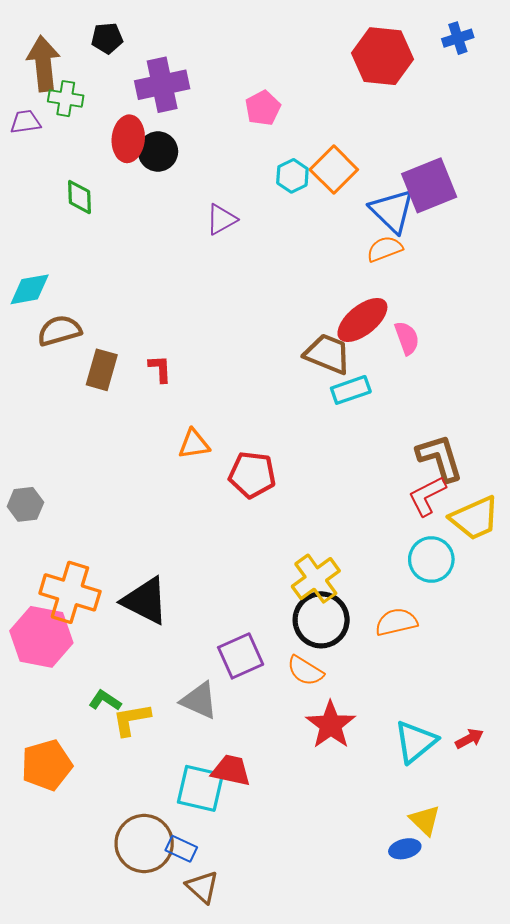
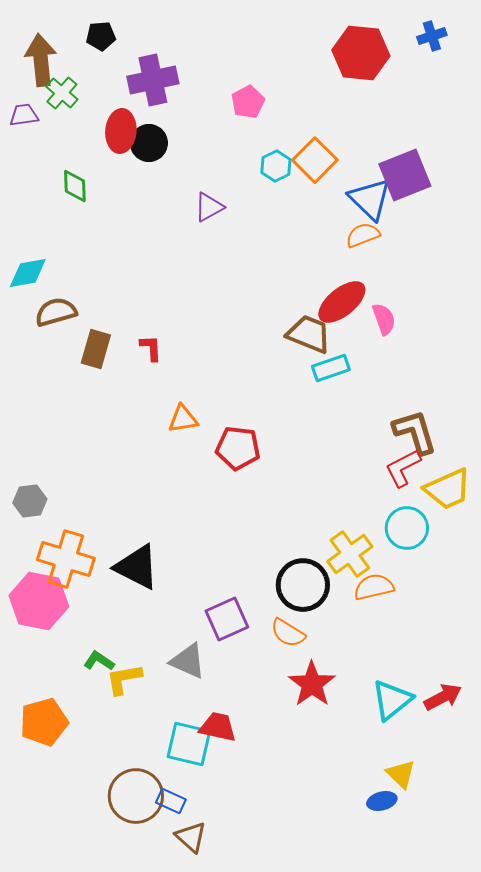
green cross: (66, 99) -> (62, 93), turned 32
gray hexagon: (25, 504) -> (30, 501), moved
yellow cross: (316, 579) -> (350, 554), moved
red arrow: (469, 739) -> (443, 697), size x1.4

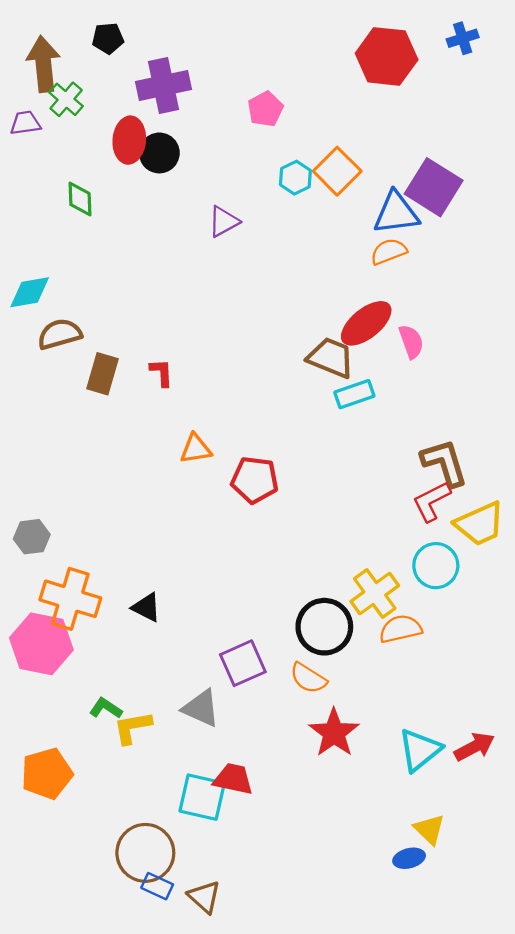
purple square: (405, 175) -> (434, 187), turned -36
blue triangle: (370, 199) -> (396, 213), turned -51
black triangle: (137, 567) -> (146, 607), size x0.6
blue rectangle: (171, 801) -> (157, 886), moved

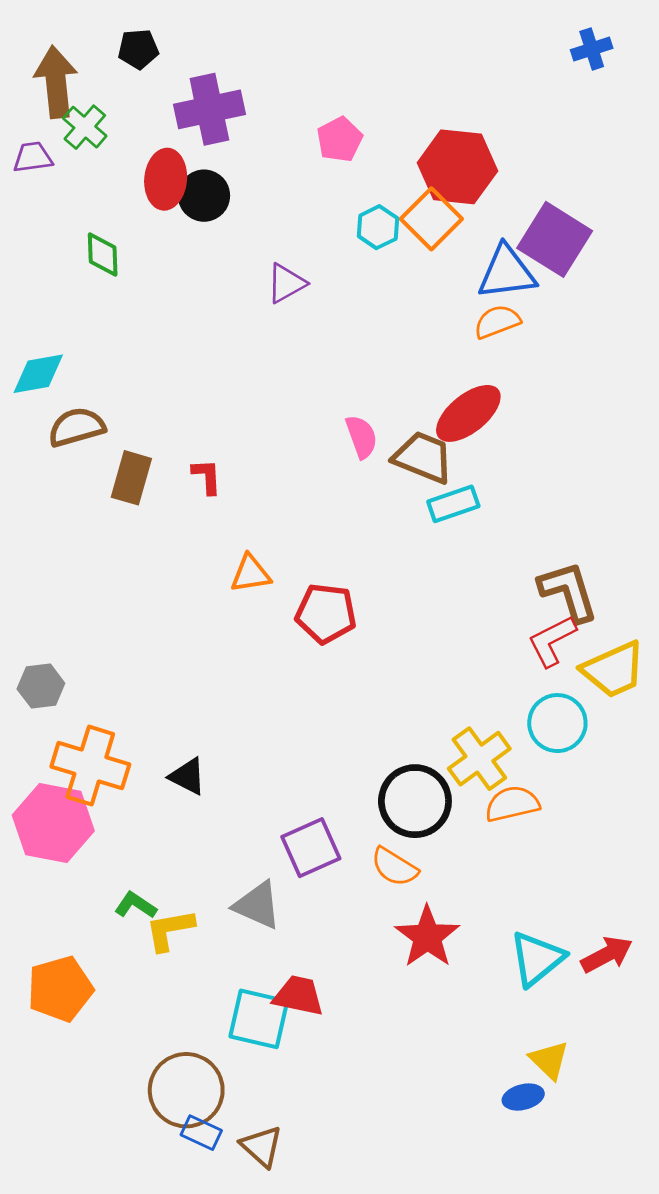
red hexagon: (387, 56) -> (457, 167), moved
pink semicircle: (411, 342) -> (362, 437), moved

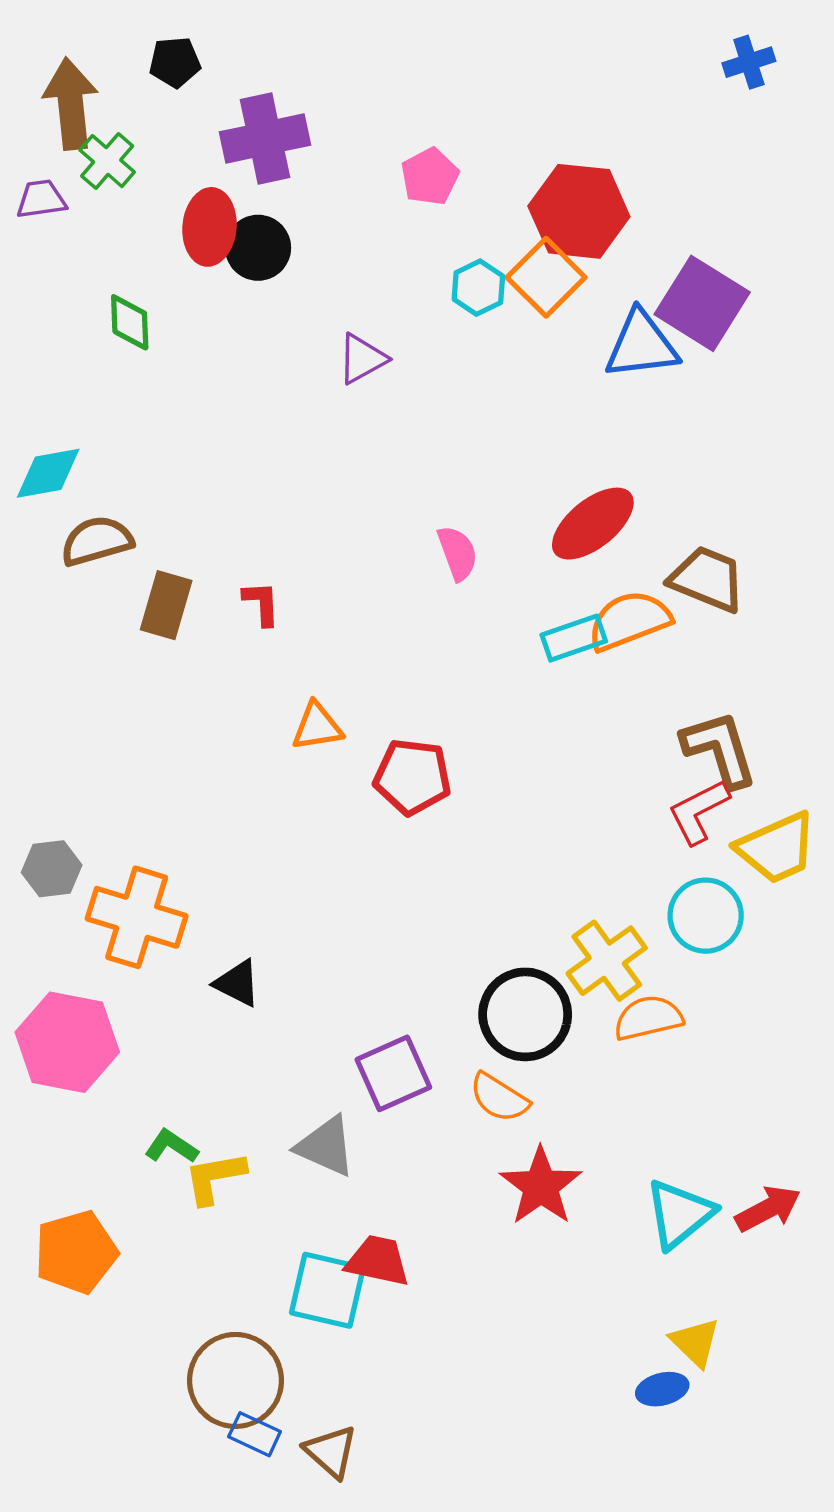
orange semicircle: (497, 322) -> (629, 621), moved, size x1.4
brown trapezoid: (423, 457) -> (707, 579), moved
orange cross: (90, 765) -> (137, 917), moved

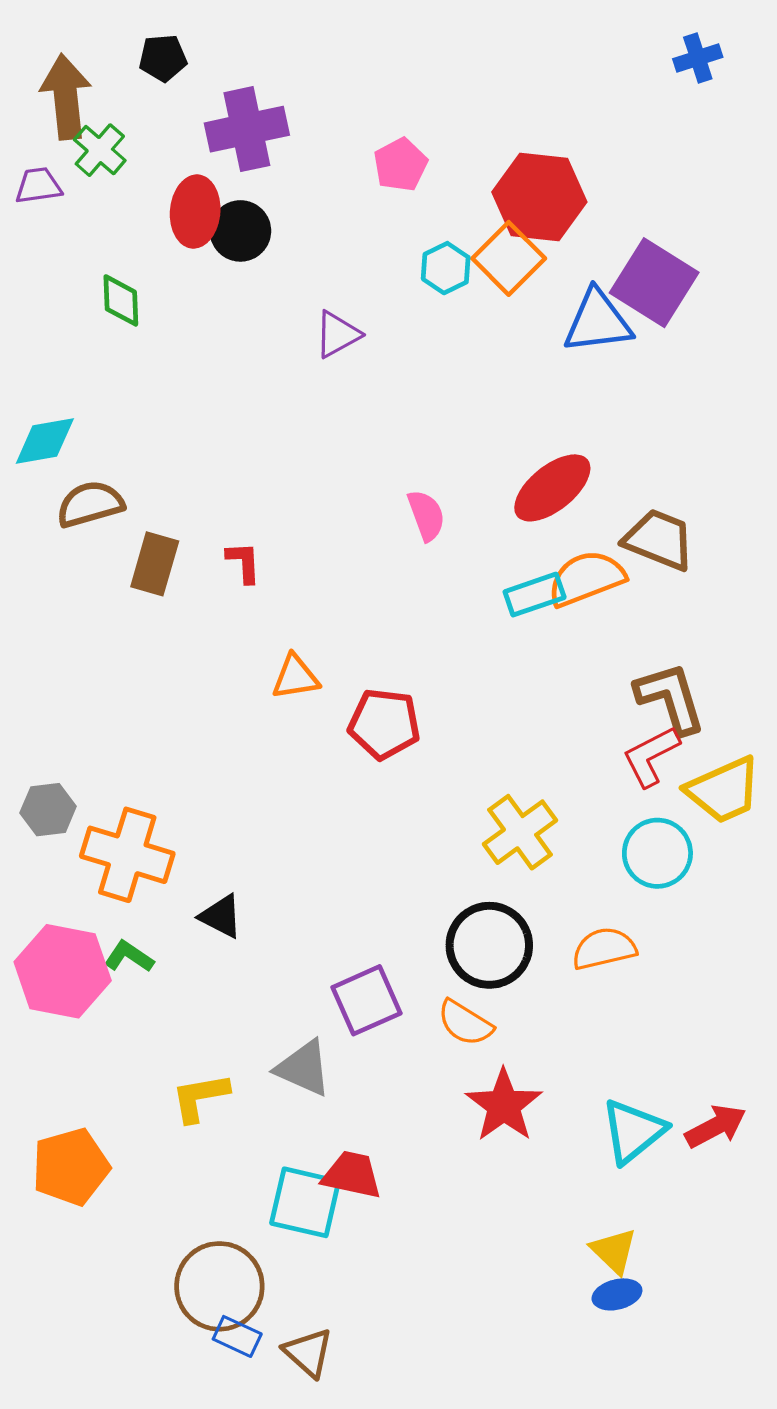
yellow cross: (607, 961) -> (520, 832), moved
green L-shape: (171, 1146) -> (129, 957), moved
yellow triangle: (695, 1342) -> (614, 1251), moved

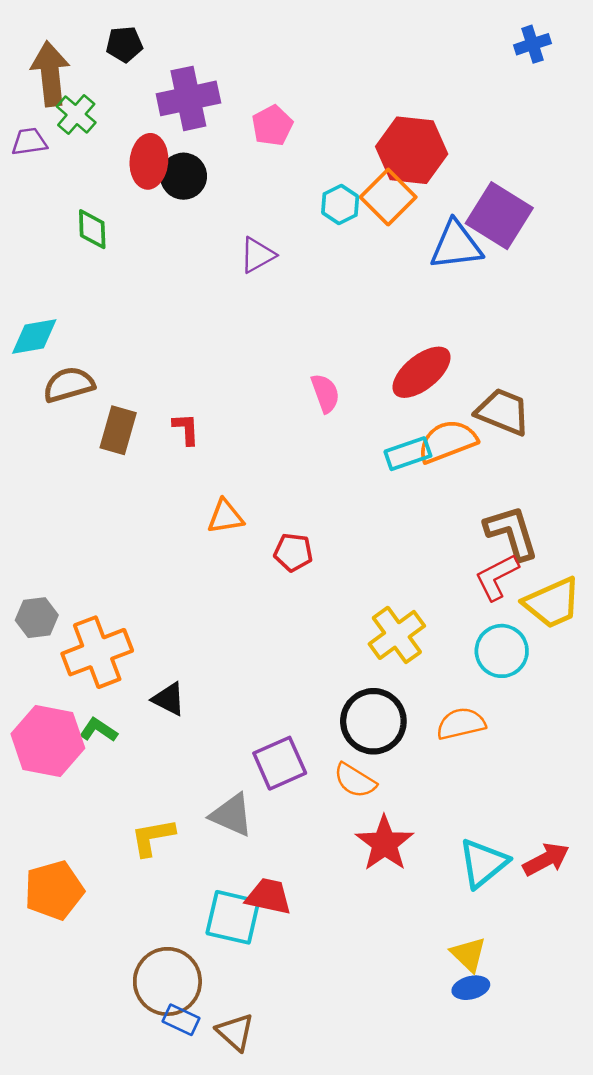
pink pentagon: (400, 165) -> (272, 126), moved
red pentagon: (384, 724) -> (293, 552), size x0.7
orange cross: (127, 855) -> (97, 652), turned -38

